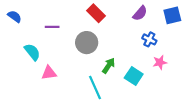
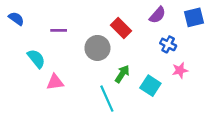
red rectangle: (96, 13) -> (121, 28), moved

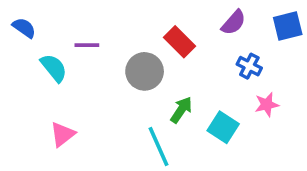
cyan semicircle: (36, 59) -> (54, 68), moved
pink triangle: (55, 82) -> (63, 134), moved, turned -30

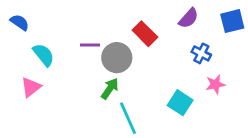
purple line: (87, 45) -> (90, 45), moved
green arrow: (181, 110) -> (110, 89), moved
pink triangle: (63, 134) -> (31, 87), moved

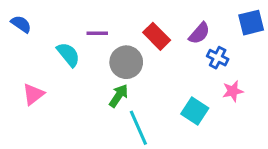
purple semicircle: (189, 18) -> (199, 33), moved
purple line: (90, 45) -> (97, 33), moved
cyan semicircle: (44, 55) -> (68, 55), moved

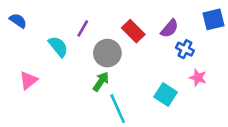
purple line: (97, 33) -> (83, 28), turned -60
pink star: (233, 91) -> (198, 78), turned 30

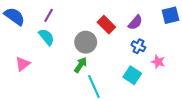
blue semicircle: (18, 21) -> (14, 16), size x1.5
purple line: (83, 28) -> (49, 15), moved
blue cross: (185, 49) -> (138, 46), moved

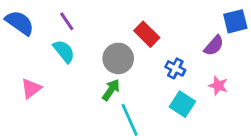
purple line: (49, 15) -> (67, 21), turned -64
purple semicircle: (135, 23) -> (214, 46), moved
blue cross: (138, 46) -> (175, 68), moved

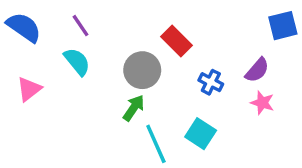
purple semicircle: (214, 46) -> (257, 70), moved
pink triangle: (31, 88) -> (29, 89), moved
cyan square: (182, 104) -> (201, 134), moved

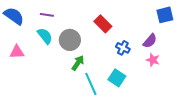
purple line: (80, 26) -> (47, 15), turned -48
gray circle: (142, 70) -> (70, 40), moved
pink triangle: (29, 89) -> (17, 52), turned 35

